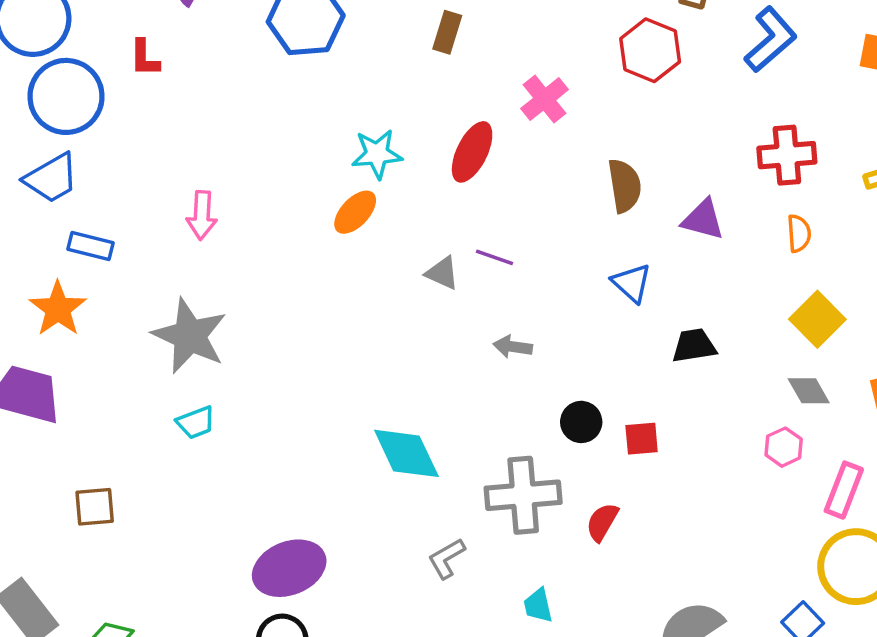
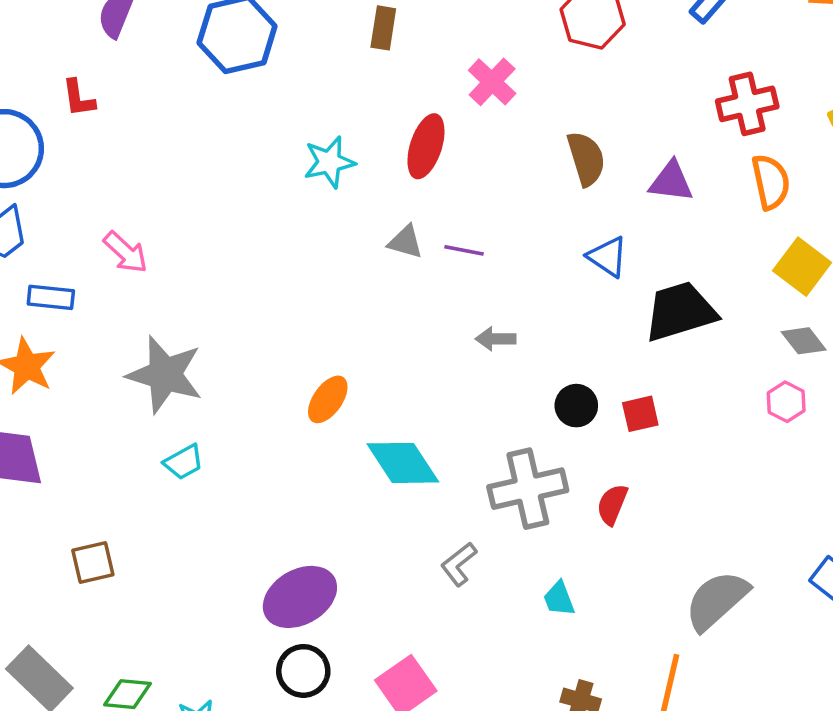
orange ellipse: (355, 212) -> (328, 399), moved
pink arrow: (202, 215) -> (126, 252), moved, turned -42
orange semicircle: (799, 233) -> (771, 182), size x1.4
gray triangle: (442, 273) -> (405, 242), moved
black trapezoid: (694, 346) -> (680, 311), size x1.6

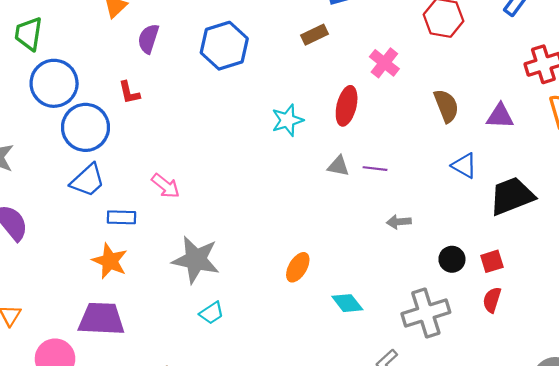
brown rectangle: (383, 28) -> (314, 35), turned 60
cyan diamond: (403, 463) -> (347, 303), size x0.7
red semicircle: (612, 504) -> (492, 300), moved

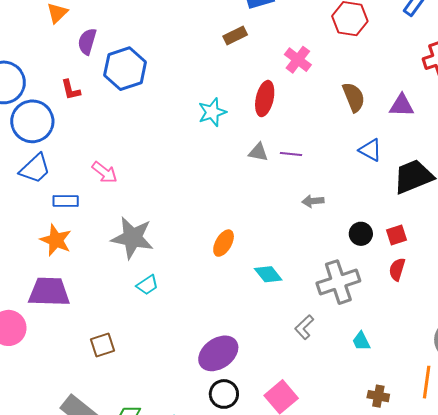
blue hexagon: (224, 46) -> (125, 69), moved

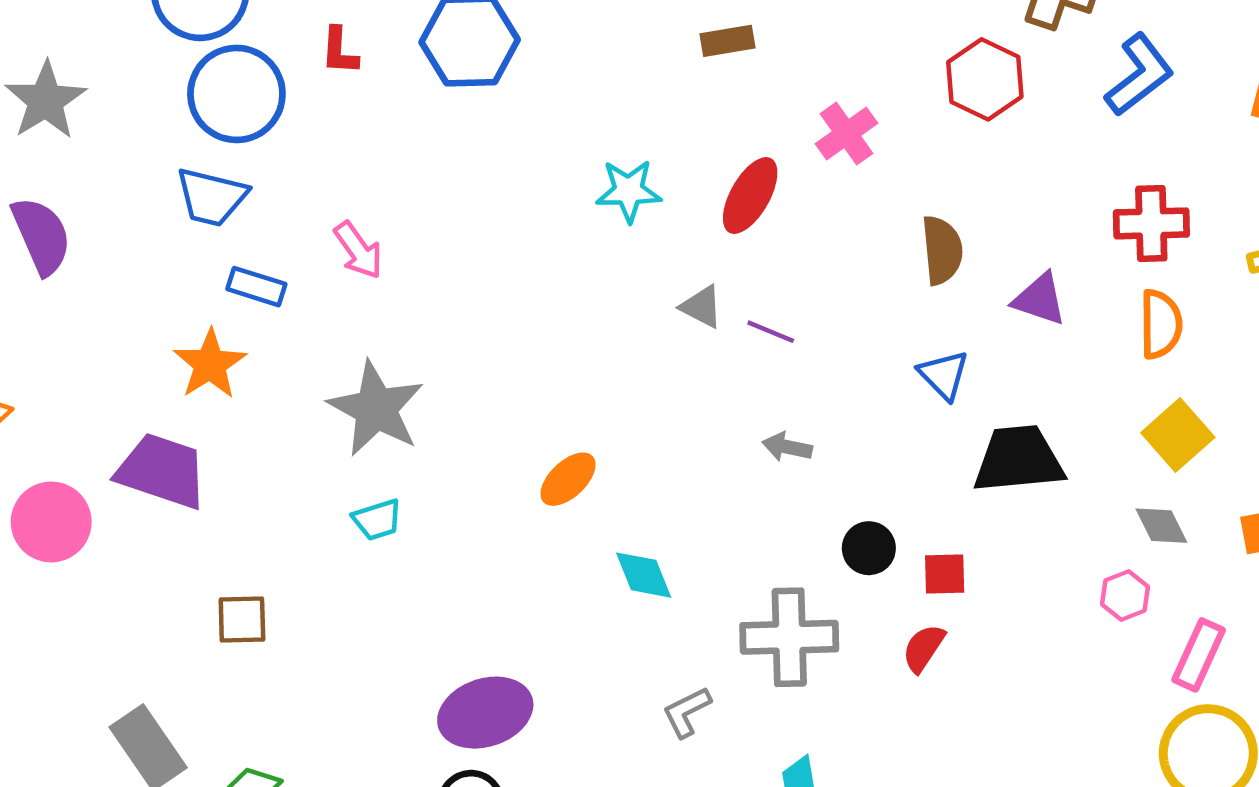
blue trapezoid: (35, 169) -> (212, 197), turned 40

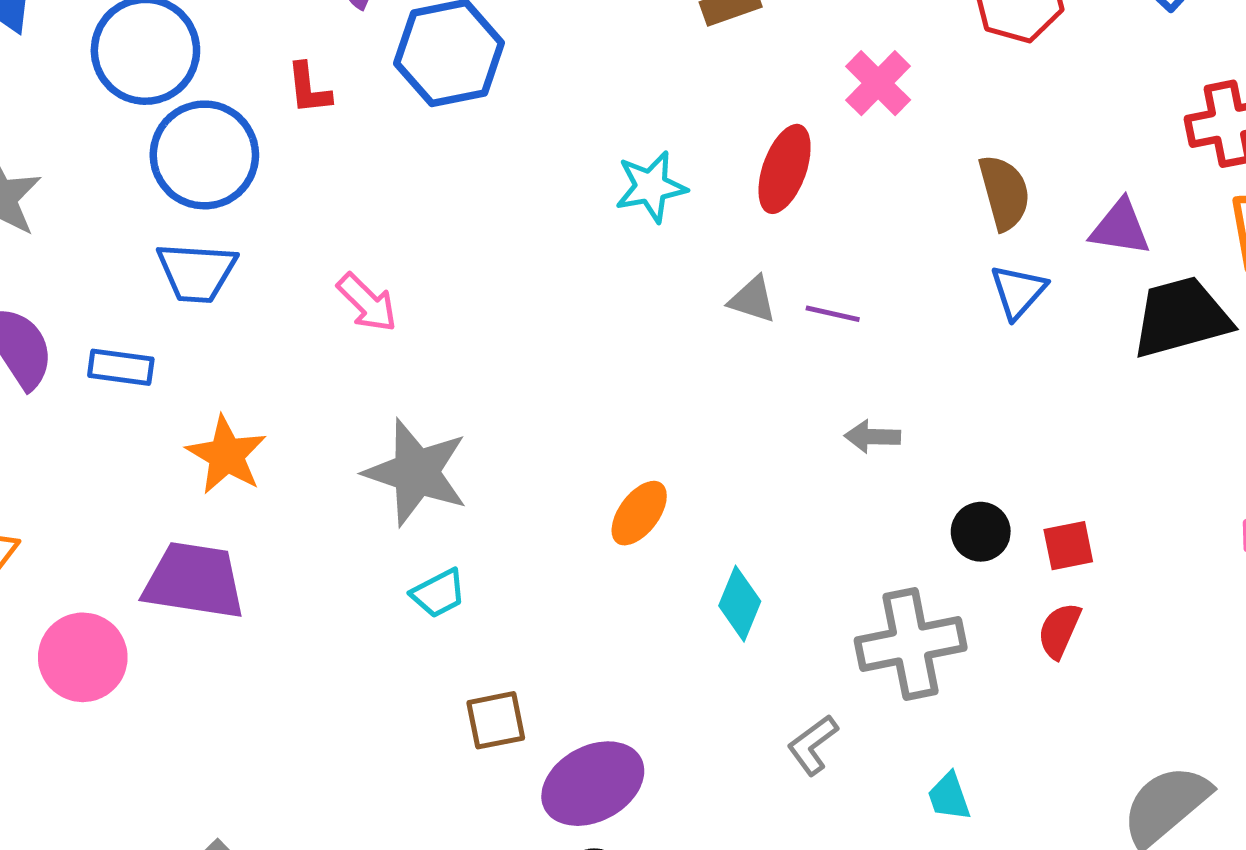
blue rectangle: (256, 287) -> (121, 367), moved
blue triangle: (944, 375) -> (1018, 291), moved, turned 36
black trapezoid: (1019, 459) -> (1181, 317), moved
cyan diamond: (644, 575) -> (740, 604), turned 54
brown square: (242, 619) -> (496, 720), moved

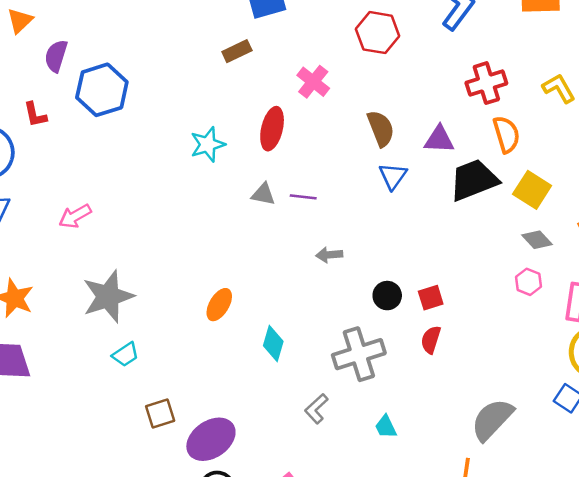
pink arrow: (367, 303) -> (75, 216), turned 112
gray star: (416, 472) -> (108, 296), turned -30

